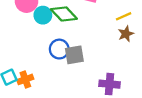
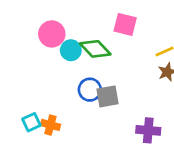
orange cross: (25, 79) -> (50, 125), turned 35

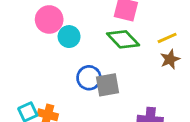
green diamond: (95, 49) -> (123, 39), moved

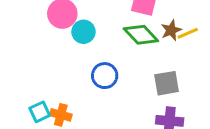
brown star: (170, 59) -> (171, 30), moved
gray square: (107, 85) -> (167, 83), moved

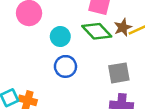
cyan circle: (83, 32) -> (60, 36), moved

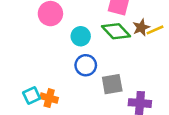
gray square: (119, 73) -> (112, 84), moved

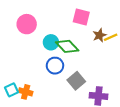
green diamond: (116, 31) -> (67, 46), moved
gray square: (112, 84) -> (76, 81), turned -30

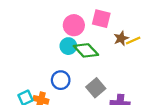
pink circle: (27, 24) -> (74, 25), moved
blue circle: (55, 66) -> (61, 80), moved

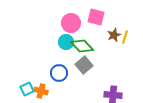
yellow line: (133, 41) -> (125, 37), turned -48
gray square: (96, 88) -> (84, 65), moved

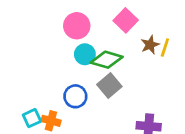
pink square: (96, 17) -> (126, 20), turned 30
pink circle: (71, 23) -> (77, 26), moved
green diamond: (82, 46) -> (107, 60), turned -30

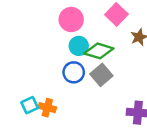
blue circle: (75, 96) -> (74, 72), moved

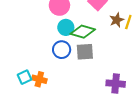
gray square: (101, 75) -> (85, 52), turned 36

